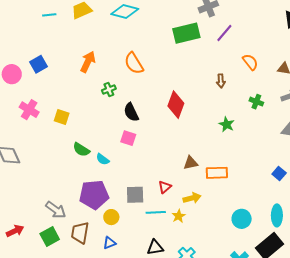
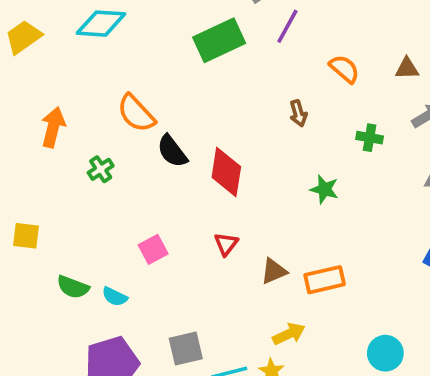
black semicircle: (131, 112) -> (172, 151), moved
pink square: (128, 138) -> (153, 249), turned -35
red triangle: (165, 187) -> (226, 244), moved

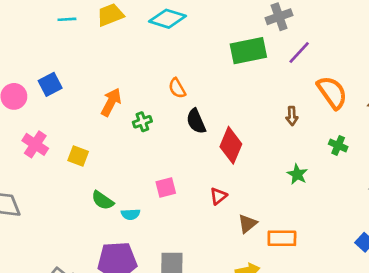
orange semicircle: (344, 69) -> (332, 92), size x1.5
orange semicircle: (136, 113) -> (177, 88), size x0.7
orange arrow: (53, 127) -> (111, 102), moved
brown triangle: (274, 271) -> (247, 224), turned -30
cyan semicircle: (115, 297) -> (131, 214), turned -42

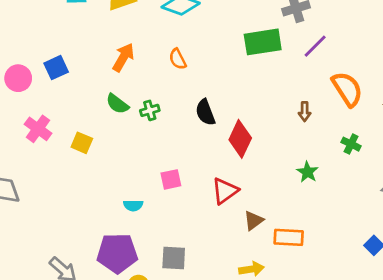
orange semicircle: (177, 88) -> (178, 59), moved
orange arrow: (111, 102) -> (123, 57), moved
red triangle: (218, 196) -> (225, 191), size x1.5
green semicircle: (103, 200) -> (117, 104), moved

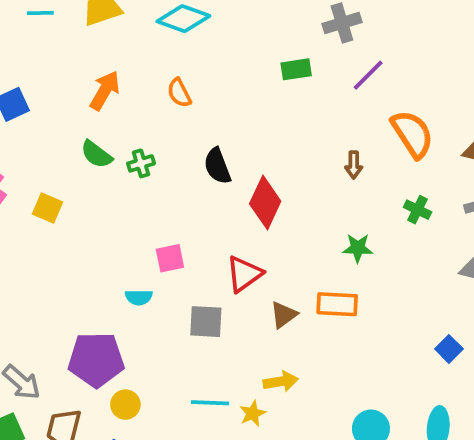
green rectangle: (263, 42) -> (296, 69), size x0.6
green star: (307, 172) -> (358, 248), turned -30
cyan semicircle: (133, 205) -> (139, 297), moved
orange rectangle: (289, 237) -> (337, 304), moved
gray square: (174, 258) -> (206, 322), moved

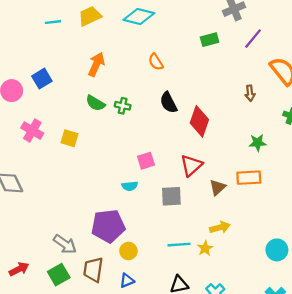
orange semicircle: (179, 93) -> (156, 62), moved
green cross: (141, 163) -> (123, 106), turned 35

